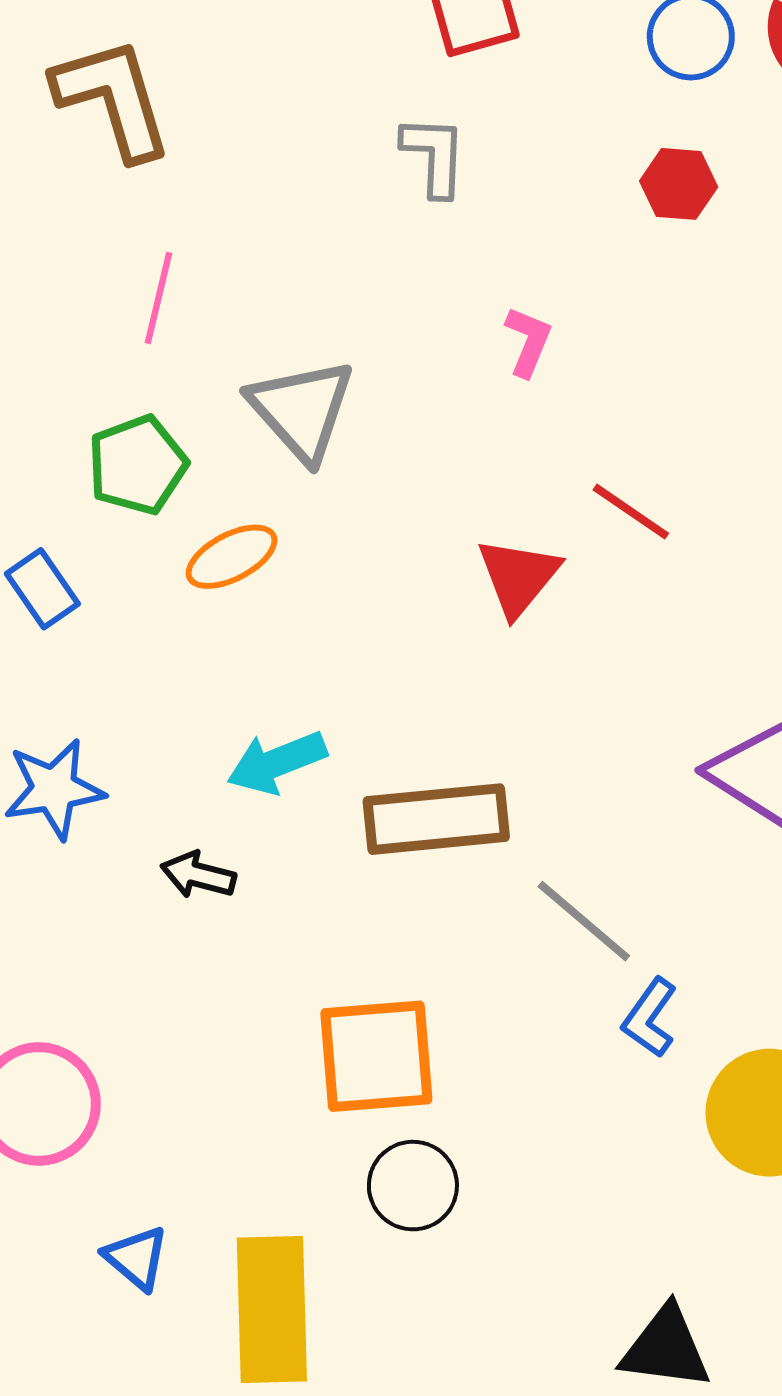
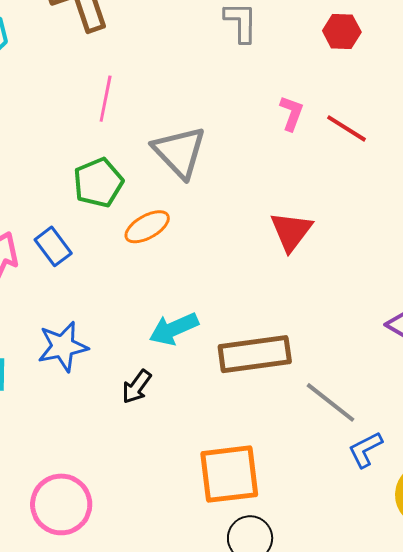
red hexagon: (679, 184) -> (342, 31), moved
red line: (631, 512) -> (346, 128), moved
black arrow: (198, 875) -> (137, 387), turned -66
blue L-shape: (650, 1018) -> (365, 450), turned 30

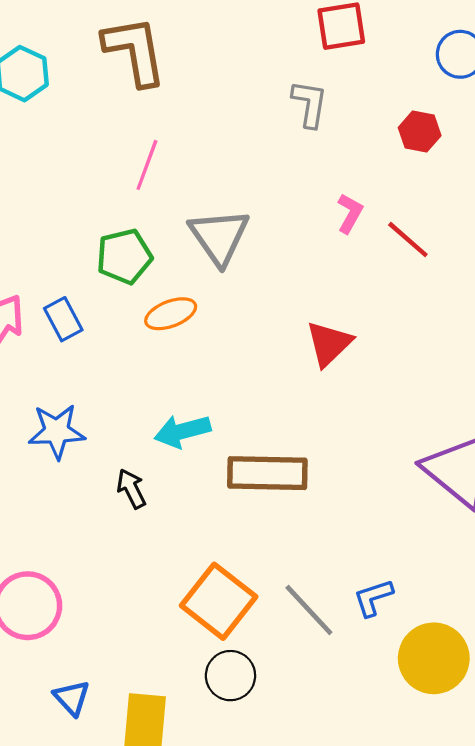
black arrow: (137, 387) -> (131, 489), turned 108
gray line: (331, 402) -> (309, 610), moved
orange square: (229, 474) -> (219, 601), turned 36

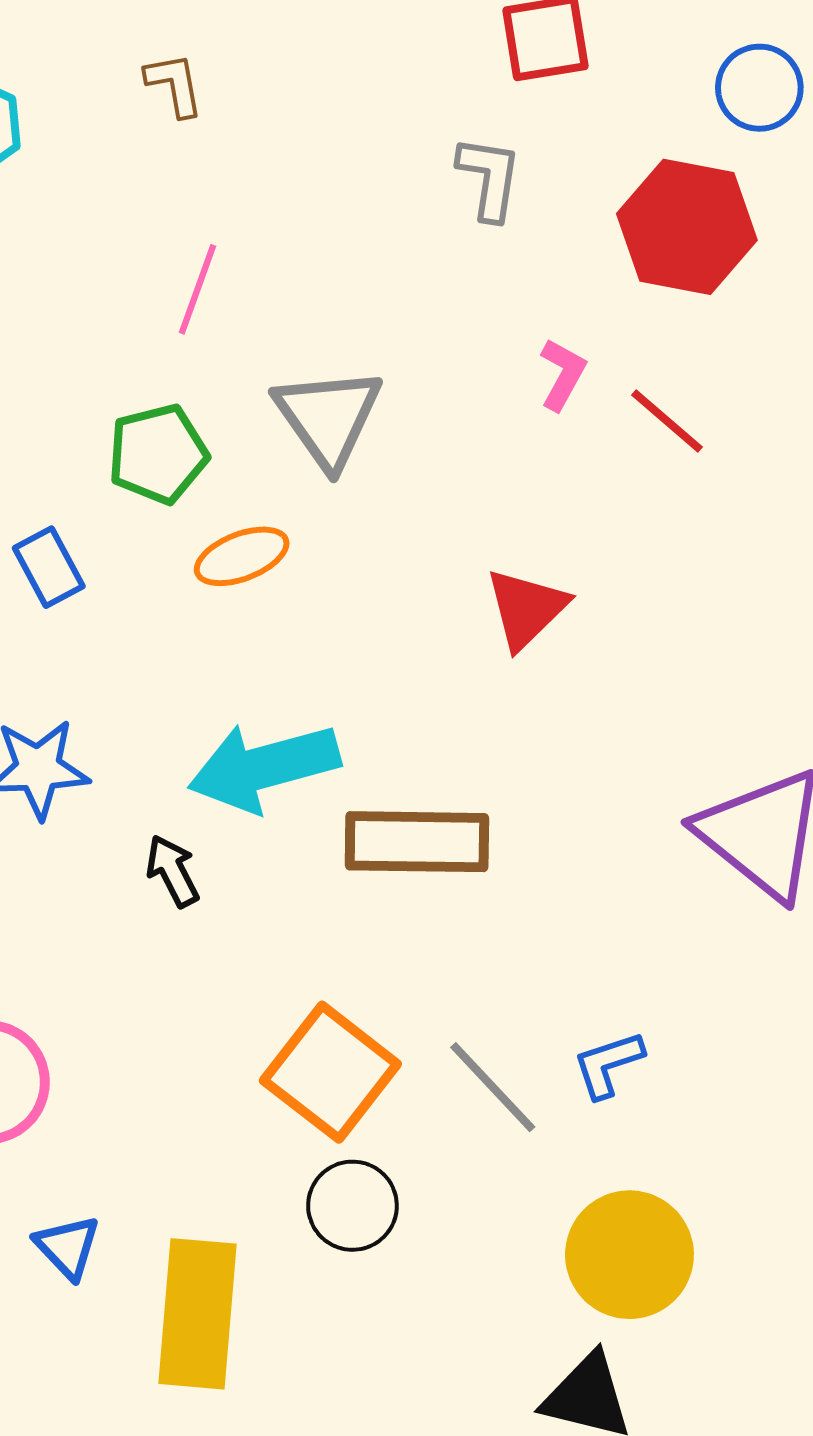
brown L-shape: (135, 51) -> (174, 85), size x0.5
red hexagon: (420, 132) -> (687, 227), size x1.8
cyan arrow: (182, 431) -> (264, 767), size x1.5
yellow circle: (434, 658) -> (629, 1255), moved

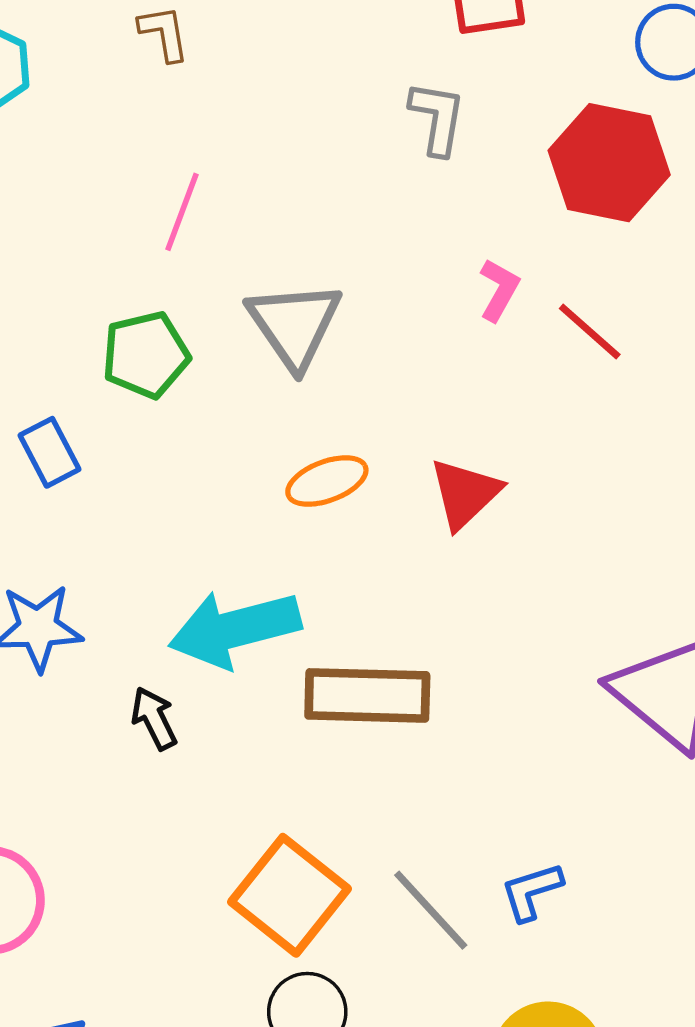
orange ellipse: (242, 556) -> (327, 481), moved

